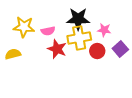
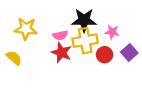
pink semicircle: (48, 31) -> (60, 35), moved
yellow semicircle: (13, 54) -> (14, 58), turned 56

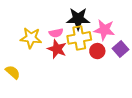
yellow star: (26, 29) -> (31, 38), moved
pink star: (112, 32) -> (104, 30), size x1.5
yellow semicircle: (14, 58) -> (13, 72), moved

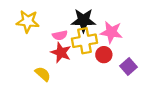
yellow star: (31, 38) -> (28, 21), moved
purple square: (120, 49) -> (128, 66), moved
yellow semicircle: (13, 72) -> (43, 74), moved

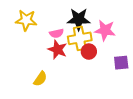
red circle: (104, 55) -> (89, 52), moved
purple square: (128, 66) -> (121, 63), turned 35
yellow semicircle: (43, 74) -> (40, 79), moved, turned 84

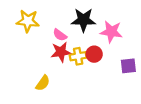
pink semicircle: (56, 33) -> (60, 35), turned 48
yellow cross: (80, 38) -> (78, 56), moved, size x0.7
red star: (57, 50) -> (61, 52), turned -30

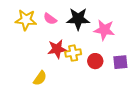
pink semicircle: (60, 35) -> (50, 19), moved
red circle: (94, 54) -> (95, 61), moved

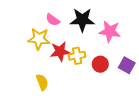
yellow star: (26, 20) -> (39, 39), moved
purple square: (120, 62) -> (127, 65), turned 35
yellow semicircle: (40, 78) -> (42, 82), turned -56

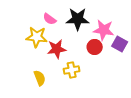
yellow cross: (77, 56) -> (72, 70), moved
red circle: (100, 64) -> (95, 47), moved
purple square: (127, 65) -> (120, 44), moved

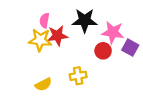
pink semicircle: (50, 19) -> (44, 20), moved, turned 64
red star: (57, 49) -> (58, 36), moved
yellow semicircle: (40, 78) -> (43, 84), turned 84

